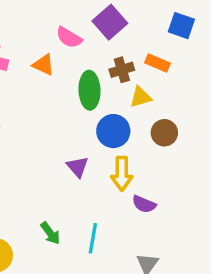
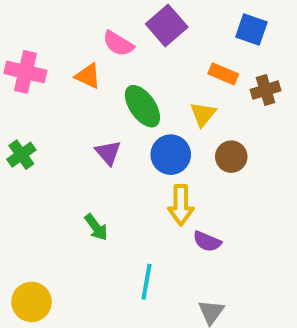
brown cross: (122, 70) -> (266, 90), moved
green ellipse: (89, 90) -> (142, 106), turned -33
yellow triangle: (141, 97) -> (203, 114), turned -35
purple triangle: (78, 167) -> (108, 153), moved
green arrow: (50, 233) -> (96, 227), moved

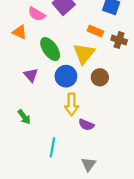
brown cross: (266, 90) -> (119, 40), turned 35
yellow triangle: (203, 114) -> (84, 54), size x1.5

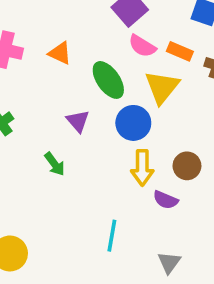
pink semicircle: (37, 14) -> (142, 46), moved
brown circle: (100, 77) -> (187, 166), moved
green arrow: (24, 117) -> (55, 164), moved

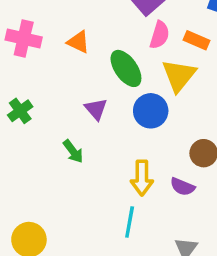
pink semicircle: (142, 46) -> (160, 35), turned -104
yellow arrow: (142, 168) -> (142, 178), moved

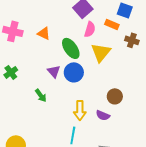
orange rectangle: (197, 40) -> (112, 24), moved
blue circle: (151, 111) -> (74, 72), moved

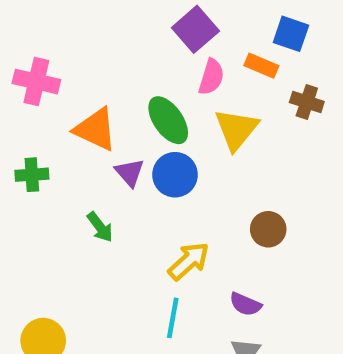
orange triangle: (44, 33) -> (95, 129), moved, size x1.5
green cross: (11, 72) -> (32, 175), turned 32
yellow arrow: (80, 110) -> (189, 261), turned -132
purple semicircle: (103, 115) -> (245, 304), moved

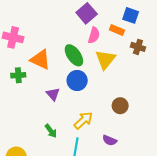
purple triangle: (130, 172) -> (53, 94), moved
green cross: (32, 175) -> (18, 75), moved
green arrow: (100, 227) -> (51, 131), moved

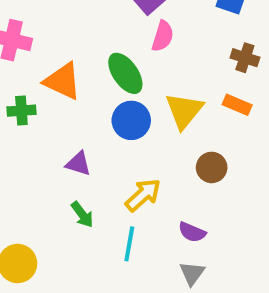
orange rectangle: (117, 30) -> (237, 105), moved
yellow triangle: (105, 59) -> (184, 111), moved
purple triangle: (53, 94) -> (78, 164), moved, turned -32

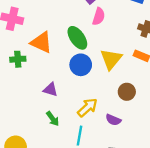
purple semicircle: (192, 232) -> (113, 120), moved

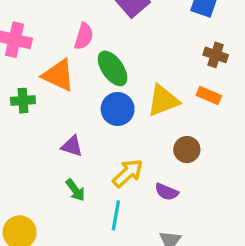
pink semicircle: (99, 16) -> (84, 36), moved
yellow triangle: (111, 59) -> (163, 101), turned 30

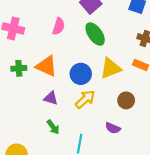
green ellipse: (113, 68) -> (95, 34), moved
orange triangle: (58, 75) -> (46, 66), moved
yellow arrow: (128, 173) -> (85, 99), moved

